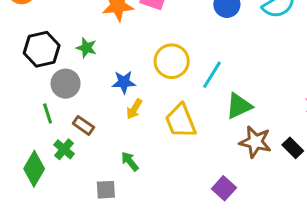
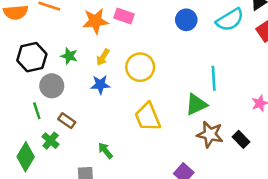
cyan line: (212, 75) -> (214, 78), moved, turned -35
yellow arrow: (134, 109) -> (103, 57), moved

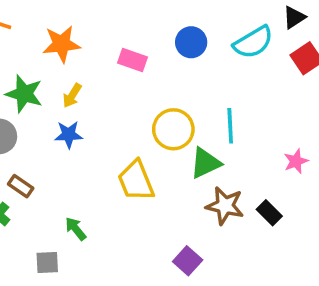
pink rectangle: (124, 16) -> (133, 60), moved
green star: (69, 56) -> (24, 94), size x1.5
yellow circle: (140, 67) -> (173, 129), moved

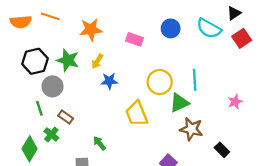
cyan semicircle: (253, 42) -> (209, 28), turned 60
blue star: (69, 135) -> (109, 81), moved
black rectangle: (269, 213) -> (222, 150), moved

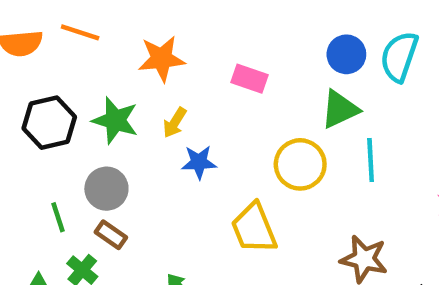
blue circle: (171, 28) -> (346, 54), moved
cyan semicircle: (209, 28) -> (399, 57), turned 80
gray circle: (52, 86) -> (106, 189), moved
green triangle: (179, 103) -> (340, 109), moved

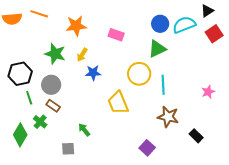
cyan semicircle: (399, 57) -> (184, 25), turned 50
black hexagon: (49, 123) -> (20, 74), moved
cyan line: (371, 160) -> (163, 85), moved

